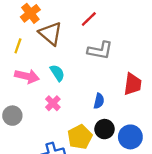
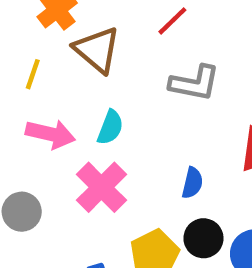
cyan semicircle: (57, 73) -> (110, 127), turned 54
pink cross: (53, 103) -> (101, 187), size x1.6

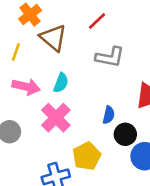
black circle: (203, 238) -> (125, 134), moved

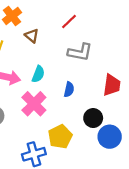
brown triangle: (53, 38) -> (32, 36), size x0.6
blue semicircle: (109, 115) -> (69, 89), moved

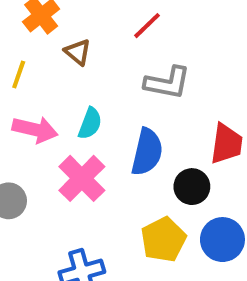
blue semicircle: (69, 89) -> (147, 152), size x1.6
black circle: (93, 118) -> (192, 187), moved
yellow pentagon: (60, 137) -> (163, 240), moved

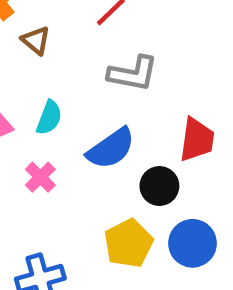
blue semicircle: (147, 152) -> (111, 149), turned 42
pink cross: (82, 178) -> (40, 177), size x0.6

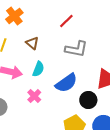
brown triangle: (36, 40) -> (32, 43), moved

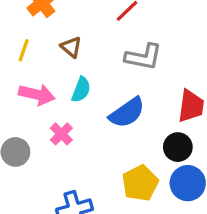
pink cross: (34, 96) -> (61, 134), moved
black circle: (88, 100) -> (178, 147), moved

